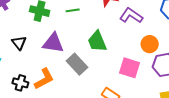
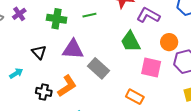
green trapezoid: (97, 41) -> (130, 42), moved

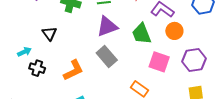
orange circle: (169, 42) -> (174, 31), moved
purple triangle: (73, 49) -> (107, 26), moved, turned -30
black cross: (44, 92) -> (37, 68), moved

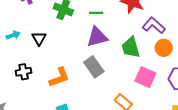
cyan arrow: (24, 52) -> (13, 35), moved
black cross: (37, 68) -> (24, 72), turned -35

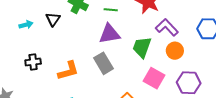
black triangle: (39, 38) -> (53, 19), moved
green trapezoid: (131, 47) -> (142, 47), turned 30

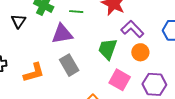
purple triangle: (109, 34) -> (62, 34), moved

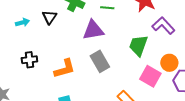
orange circle: (140, 52) -> (169, 63), moved

